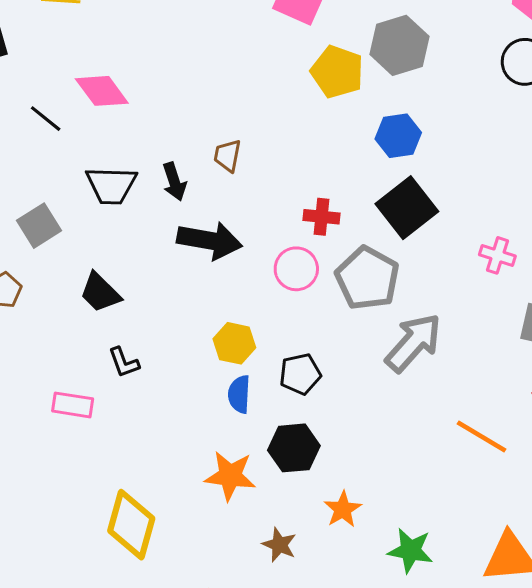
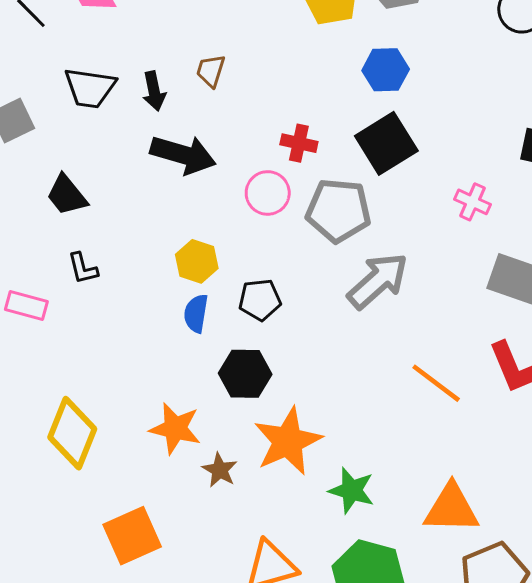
gray pentagon: (367, 278) -> (338, 210), turned -30
orange star: (230, 476) -> (175, 428), moved
orange star: (343, 509) -> (288, 441), size x1.8

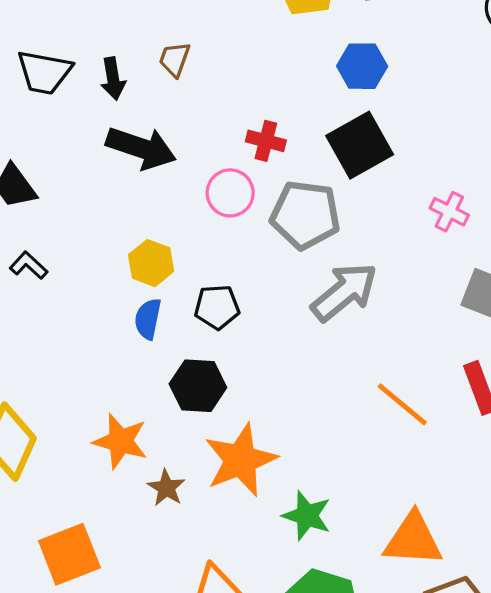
black L-shape: (83, 268) -> (29, 265), turned 144

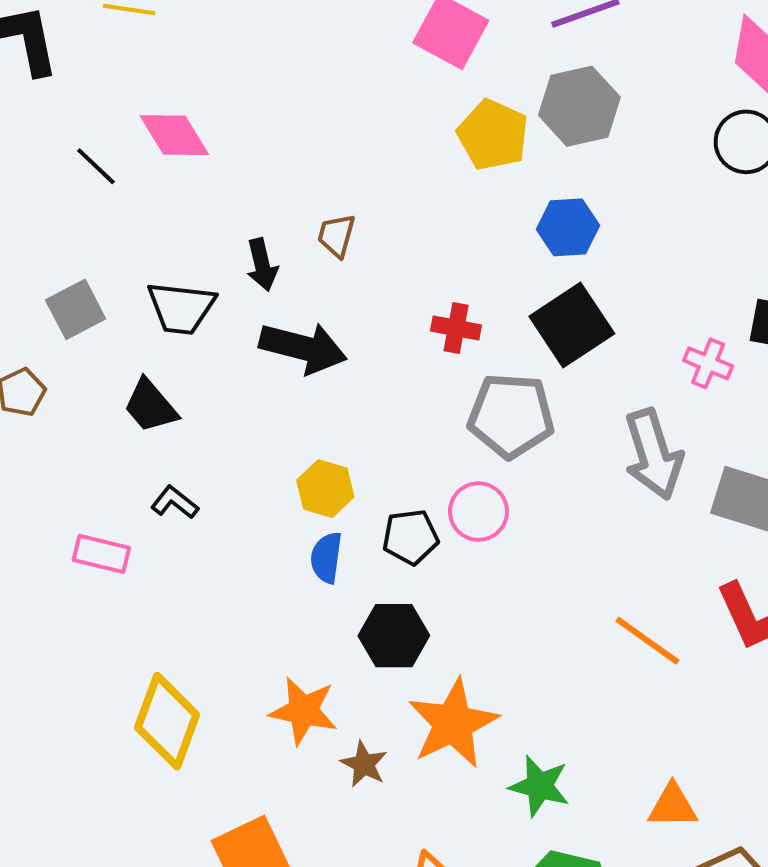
black trapezoid: (44, 72) -> (181, 308), moved
pink circle: (230, 193) -> (478, 512), moved
pink cross: (449, 212) -> (708, 363), moved
gray arrow: (344, 292) -> (653, 454), moved, turned 116
orange triangle: (413, 539) -> (673, 806), size x0.7

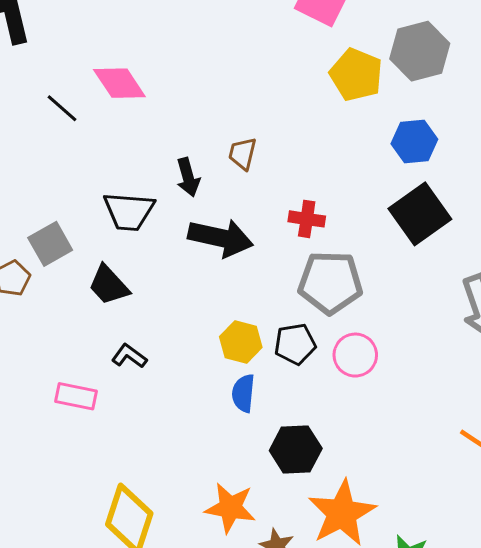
gray square: (76, 309) -> (50, 244), moved
red cross: (456, 328) -> (307, 219), moved
gray pentagon: (511, 416) -> (330, 282), moved
black pentagon: (410, 537) -> (295, 344), moved

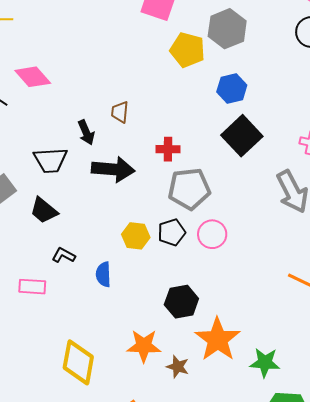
blue semicircle: (243, 393) -> (103, 274), moved

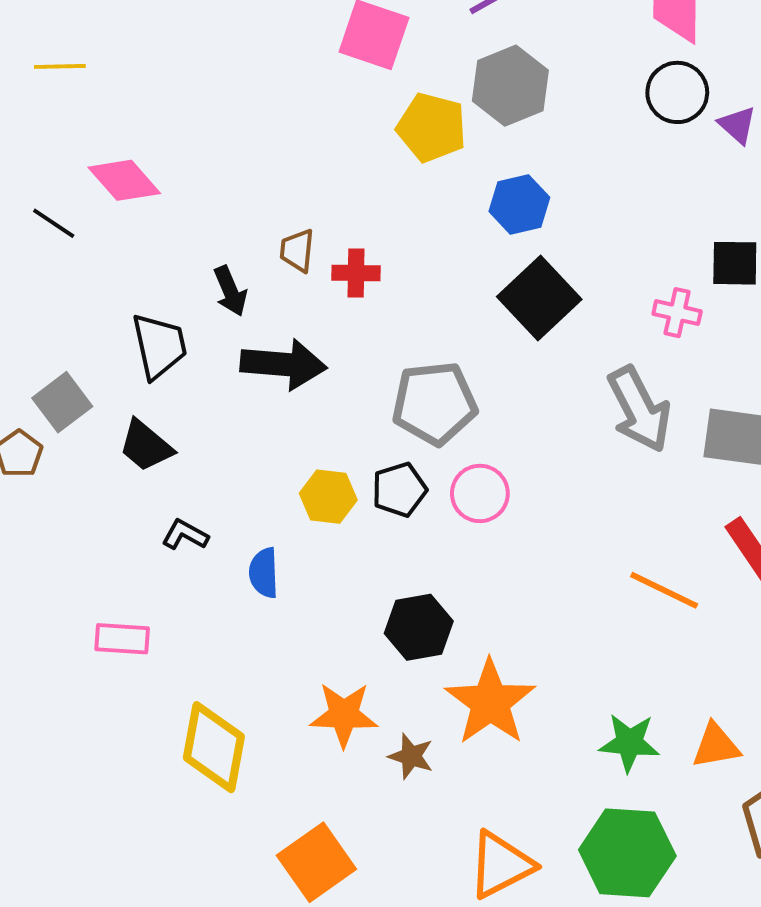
red cross: (168, 149) -> (356, 273), moved
black trapezoid: (50, 160) -> (159, 346), turned -99
pink rectangle: (32, 287) -> (122, 639), moved
green star: (265, 363) -> (629, 743), moved

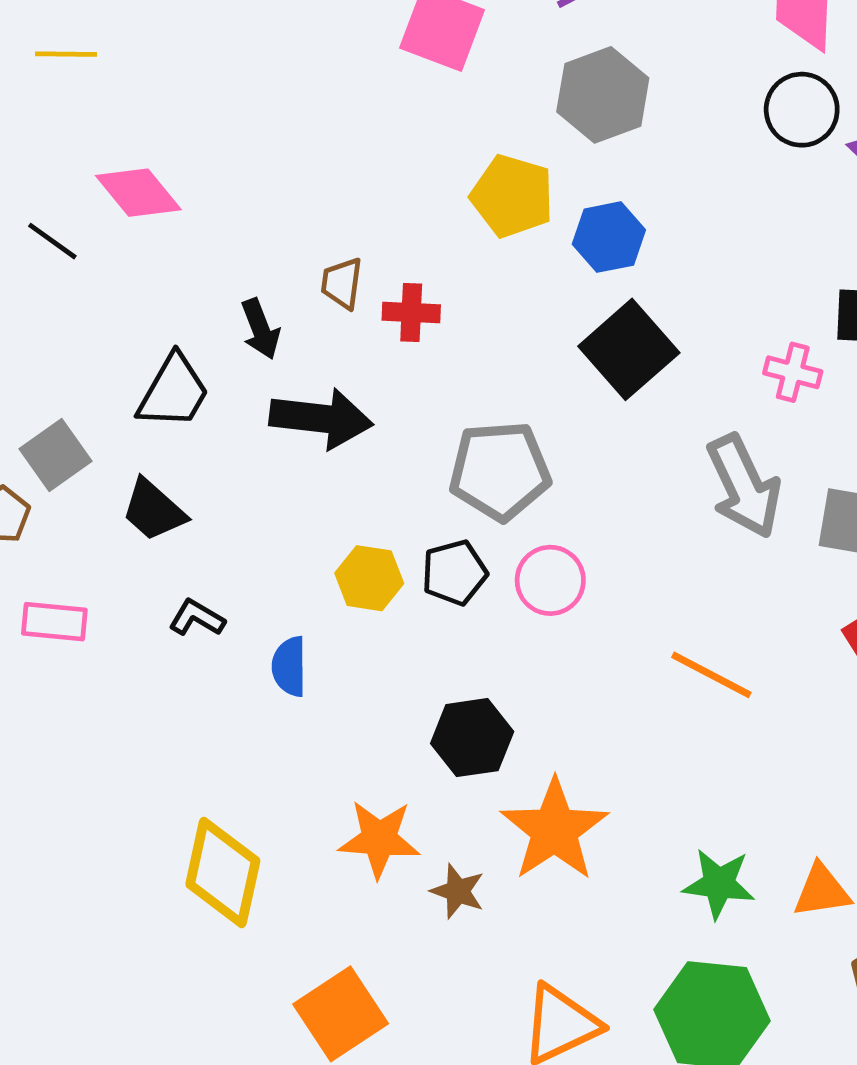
yellow pentagon: (432, 128) -> (512, 196), moved
black trapezoid: (159, 346) -> (173, 392), turned 40
orange line: (664, 590) -> (711, 675), moved
pink rectangle: (122, 639) -> (54, 622), moved

